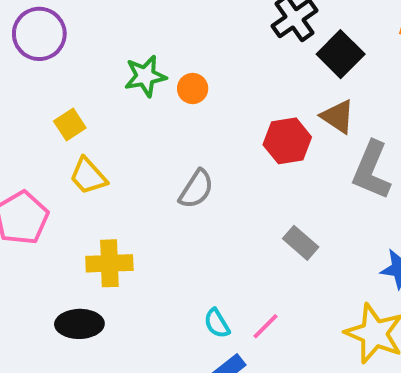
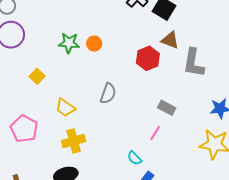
green star: (145, 76) -> (69, 43), turned 30
yellow trapezoid: (88, 176) -> (65, 108), moved
pink line: (266, 326) -> (155, 133), moved

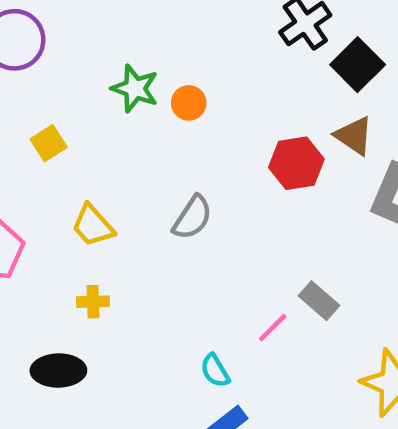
gray rectangle: (167, 108) -> (319, 301), moved
yellow cross: (74, 141) -> (93, 302), size x0.6

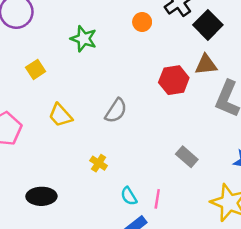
orange circle: (189, 103) -> (142, 22), moved
brown triangle: (354, 136) -> (206, 65), turned -40
yellow cross: (93, 302) -> (99, 163), moved, turned 35
pink line: (273, 328) -> (157, 199), moved, turned -36

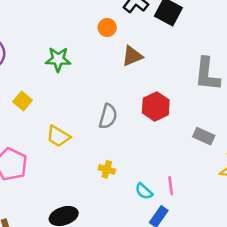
brown triangle: (206, 65) -> (132, 56), moved
red hexagon: (174, 80) -> (156, 106), moved
gray rectangle: (187, 157) -> (204, 136), moved

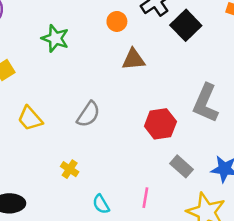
red hexagon: (156, 106) -> (160, 124), moved
pink line: (171, 186) -> (145, 198), moved

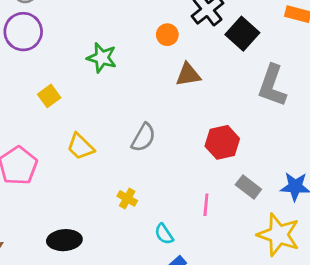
gray L-shape: (206, 103) -> (272, 86), moved
pink line: (145, 198) -> (206, 205), moved

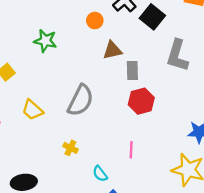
gray semicircle: (143, 138) -> (80, 100), size x1.4
gray rectangle: (248, 187) -> (132, 70), moved, turned 54

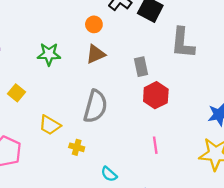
brown triangle: (112, 50) -> (96, 54), moved
yellow cross: (70, 148) -> (77, 147), moved
cyan semicircle: (100, 174) -> (109, 174), moved

